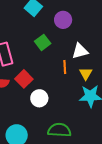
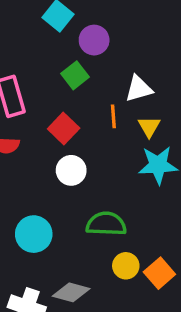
purple circle: (63, 20) -> (94, 40), moved
red square: (24, 79) -> (64, 129), moved

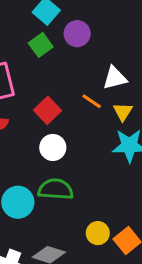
green square: (75, 75) -> (41, 45), moved
orange line: (113, 116) -> (92, 101), turned -54
green semicircle: (106, 224) -> (56, 189), moved

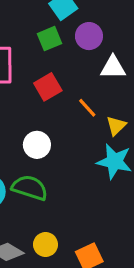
white triangle: (115, 78) -> (113, 67), moved
red square: (47, 110) -> (48, 87), moved
yellow circle: (98, 233) -> (46, 245), moved

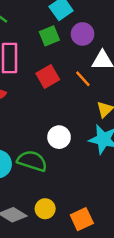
orange line: (87, 108) -> (83, 79), moved
white circle: (37, 145) -> (59, 137), moved

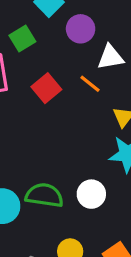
green square: (49, 36) -> (22, 38), moved
white circle: (59, 137) -> (91, 194), moved

